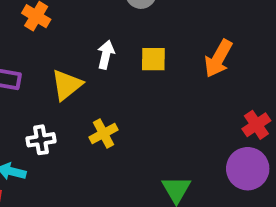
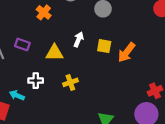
orange arrow: (218, 59) -> (127, 52), moved
yellow triangle: (67, 85) -> (54, 53), turned 30

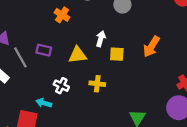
yellow square: (104, 46) -> (117, 54), moved
white cross: (36, 81) -> (61, 86), turned 32
yellow cross: (70, 82) -> (97, 84), turned 32

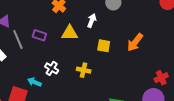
white arrow: (101, 39) -> (92, 21), moved
yellow triangle: (78, 55) -> (70, 33), moved

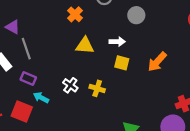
white arrow: (92, 21) -> (117, 42), moved, turned 64
purple rectangle: (39, 35) -> (28, 78), moved
white cross: (52, 68) -> (70, 85), moved

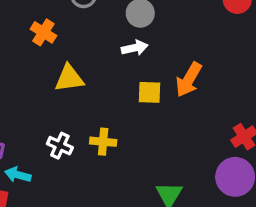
white arrow: (117, 42) -> (135, 48), moved
yellow square: (122, 63) -> (150, 92), moved

